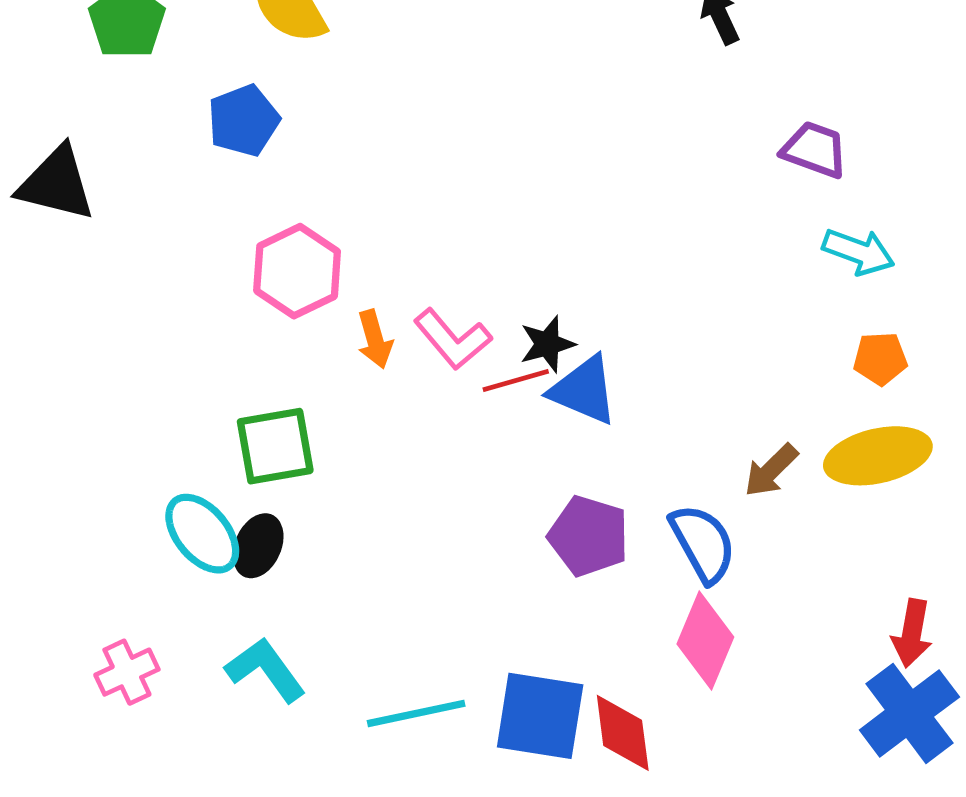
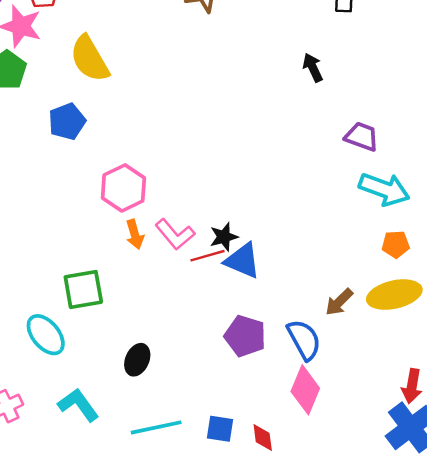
cyan arrow: (858, 252) -> (384, 189), size x1.4
pink hexagon: (297, 271) -> (123, 188), moved
black ellipse: (258, 546) -> (137, 360), moved
blue square: (540, 716) -> (220, 429), size x0.6
red diamond: (623, 733) -> (263, 437), size x0.7

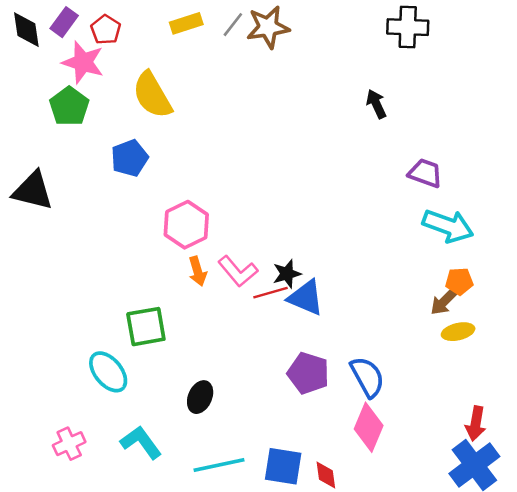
yellow ellipse: (394, 295) -> (458, 332), size x0.6
brown arrow: (339, 302) -> (444, 301), moved
blue square: (220, 429) -> (283, 466), size x1.4

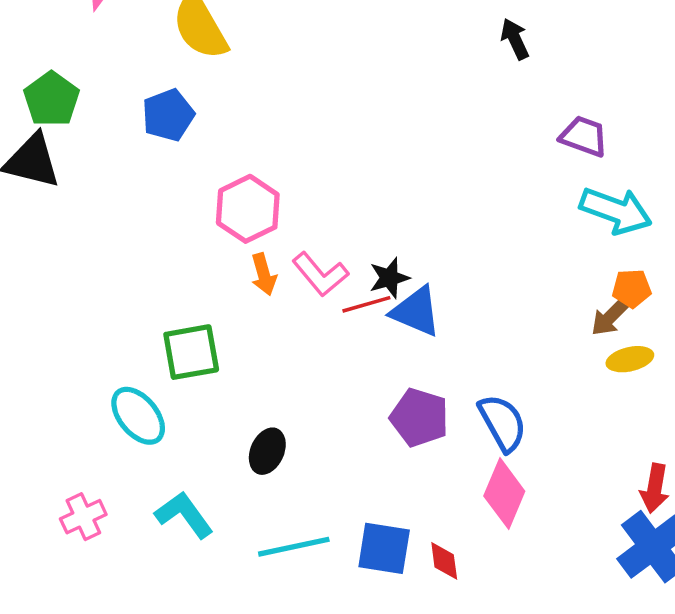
green pentagon: (69, 106) -> (51, 99), moved

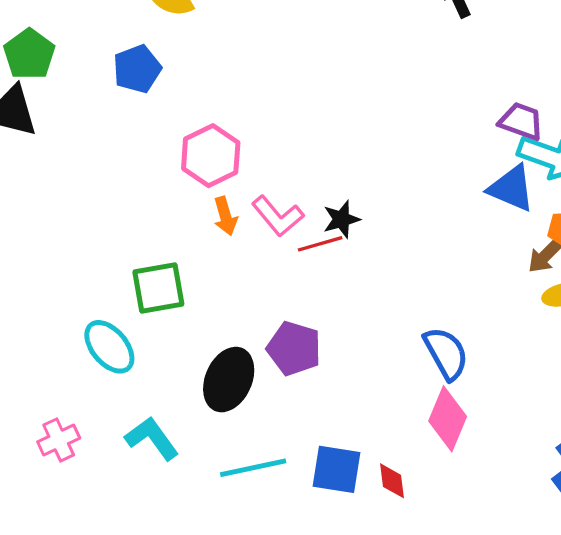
purple trapezoid: (584, 136) -> (521, 121), moved
blue triangle: (416, 311) -> (511, 188), moved
purple pentagon: (419, 418) -> (294, 348), moved
black ellipse: (267, 451) -> (229, 380), size x1.5

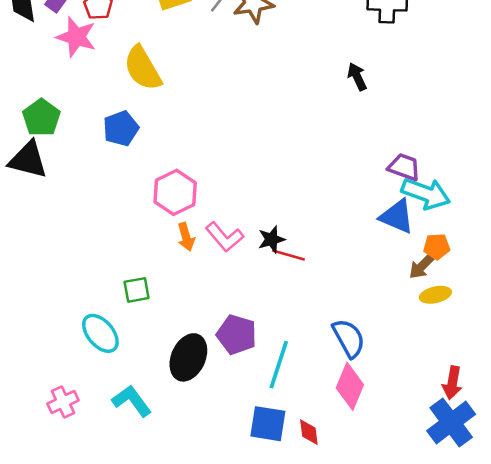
red line: (320, 244) -> (288, 255), moved, turned 32
green square: (158, 288) -> (137, 290), size x0.7
cyan line: (253, 468) -> (279, 365), moved, turned -60

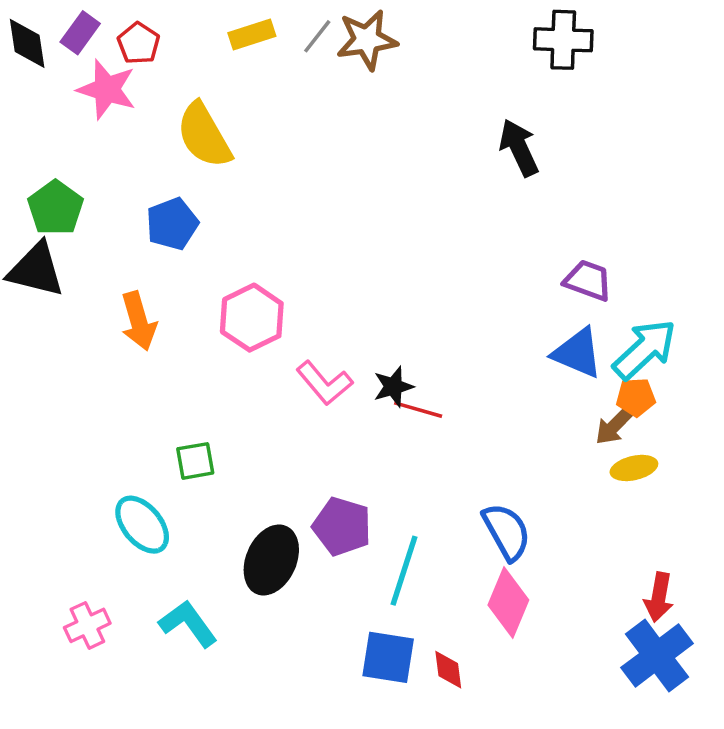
black arrow: (357, 77) -> (519, 148), size x1.4
cyan arrow: (426, 194) -> (645, 349), moved, turned -63
orange arrow: (186, 237) -> (139, 321), moved, size x1.4

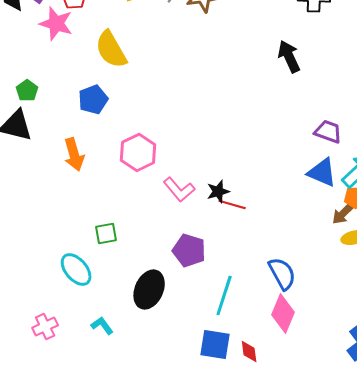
green pentagon: (55, 208) -> (27, 91), size x0.7
purple pentagon: (342, 526) -> (189, 251), moved
cyan L-shape: (188, 624) -> (102, 326), size x0.7

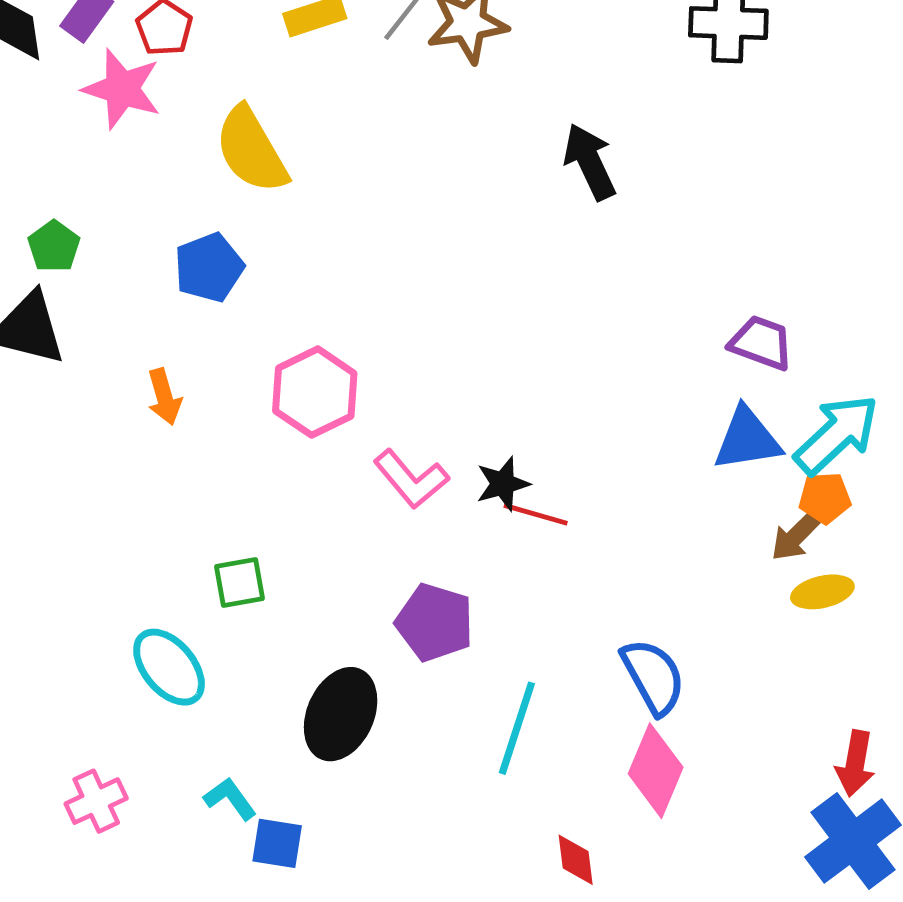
black arrow: (289, 57) -> (590, 162), moved
orange arrow: (74, 155) -> (164, 397), size x0.7
blue triangle: (322, 173) -> (747, 439), turned -32
blue square: (215, 345) -> (277, 843), moved, size x0.7

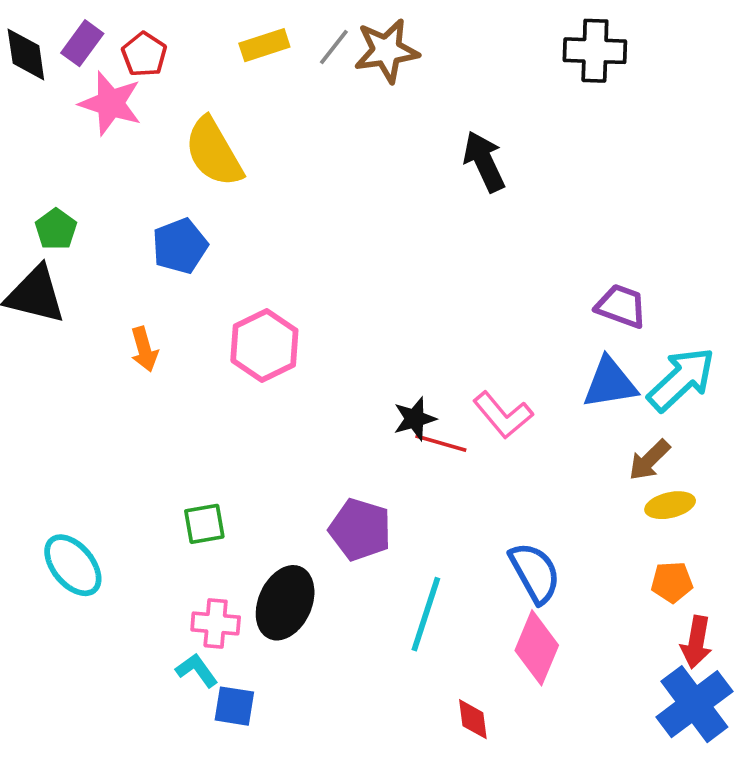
pink L-shape: (411, 479) -> (503, 415), moved
orange pentagon: (825, 498) -> (672, 582), moved
green square: (240, 582) -> (204, 524), moved
cyan ellipse: (169, 667) -> (73, 565), moved
pink cross: (96, 801) -> (216, 623), moved, turned 30

